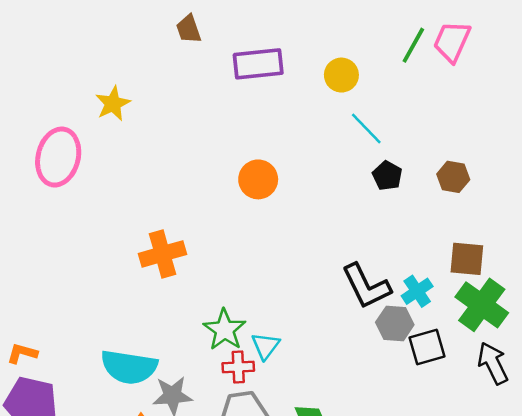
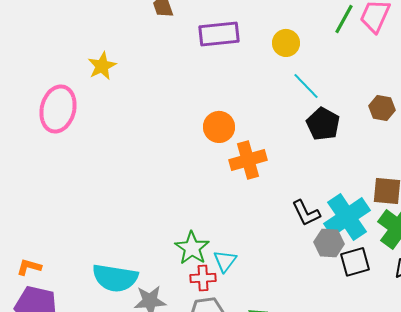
black pentagon: (387, 176) -> (323, 124), size x1.4
brown hexagon: (453, 177) -> (382, 108), moved
orange cross: (163, 254) -> (248, 160), moved
black L-shape: (366, 286) -> (306, 213), size x0.7
cyan cross: (417, 291) -> (347, 217), size x1.8

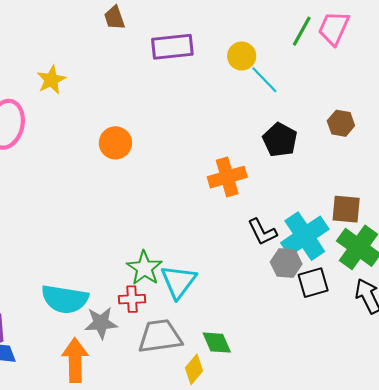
cyan line: (306, 86) -> (264, 80), moved
orange circle: (219, 127) -> (115, 143), moved
orange cross: (248, 160) -> (227, 177), moved
cyan triangle: (225, 261) -> (179, 282), size x1.5
red cross: (203, 278) -> (132, 299), moved

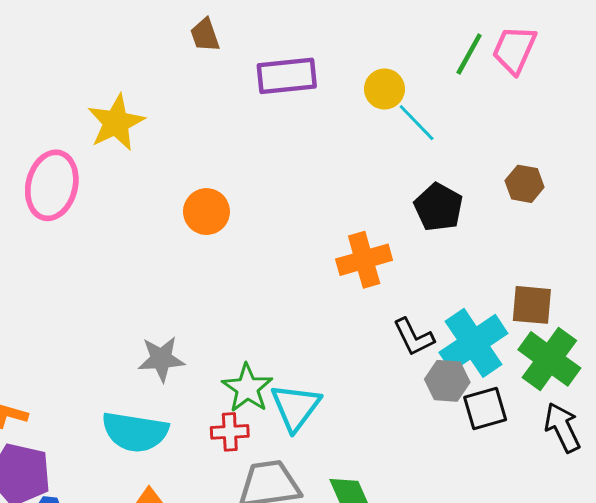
yellow star: (51, 80) -> (116, 123), size x1.4
gray star: (101, 323) -> (161, 359), moved

